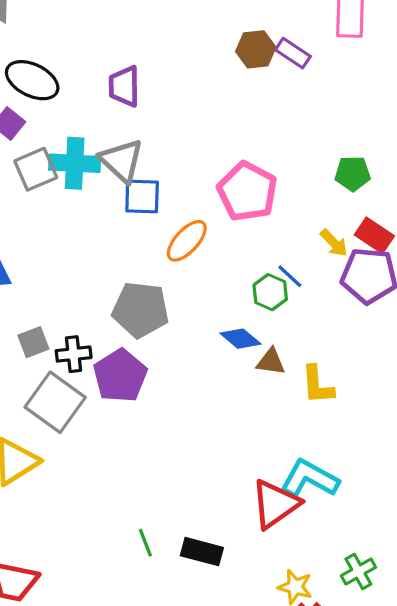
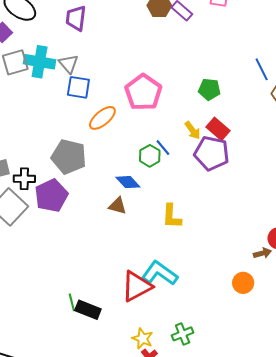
gray triangle: (122, 161) -> (69, 64), size x0.7
brown triangle: (271, 362) -> (118, 206), moved
green line: (145, 543) -> (72, 302), moved

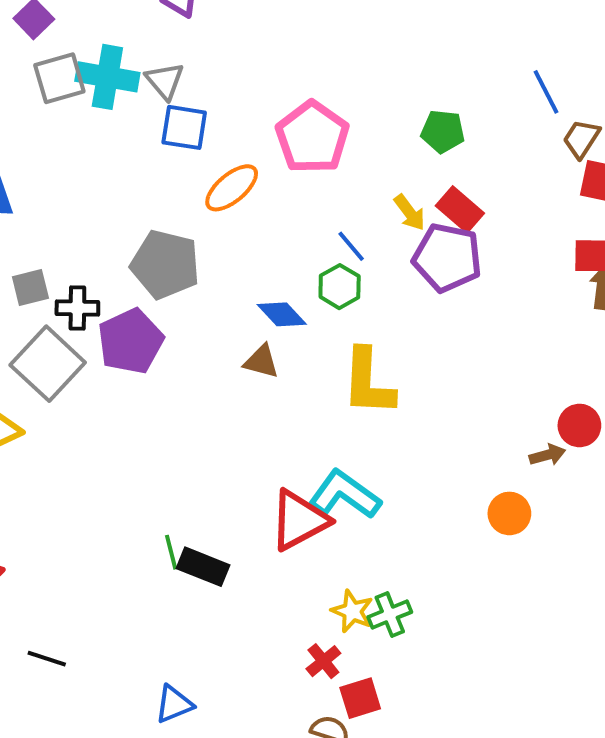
green hexagon: (150, 156) -> (340, 287), moved
yellow L-shape: (172, 216) -> (368, 382), size x1.4
yellow star: (143, 339) -> (352, 611), moved

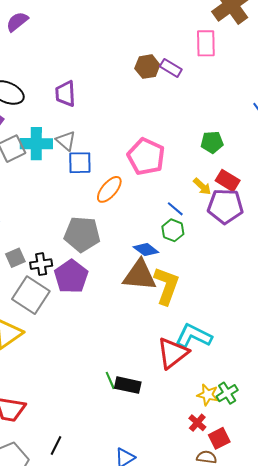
brown triangle: (261, 361) -> (140, 275), size x1.8
yellow L-shape: (368, 382) -> (166, 286), moved, turned -153
black line: (47, 659) -> (56, 446), turned -72

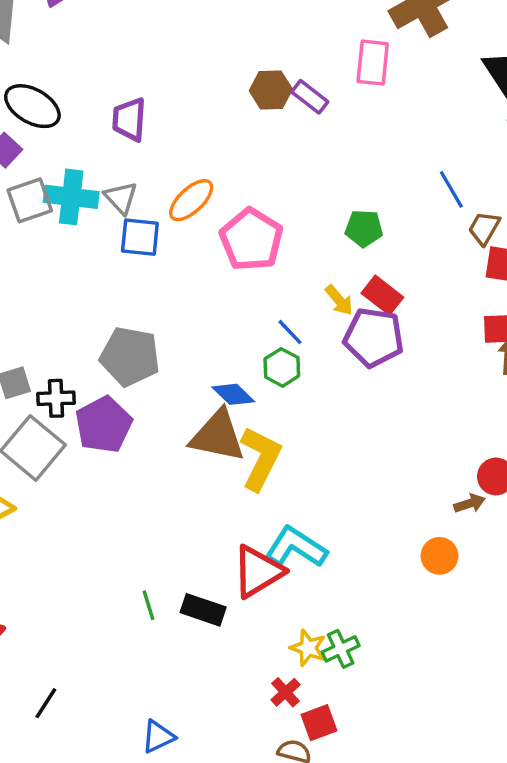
orange ellipse: (109, 189) -> (191, 200), moved
black rectangle: (128, 385) -> (203, 610), moved

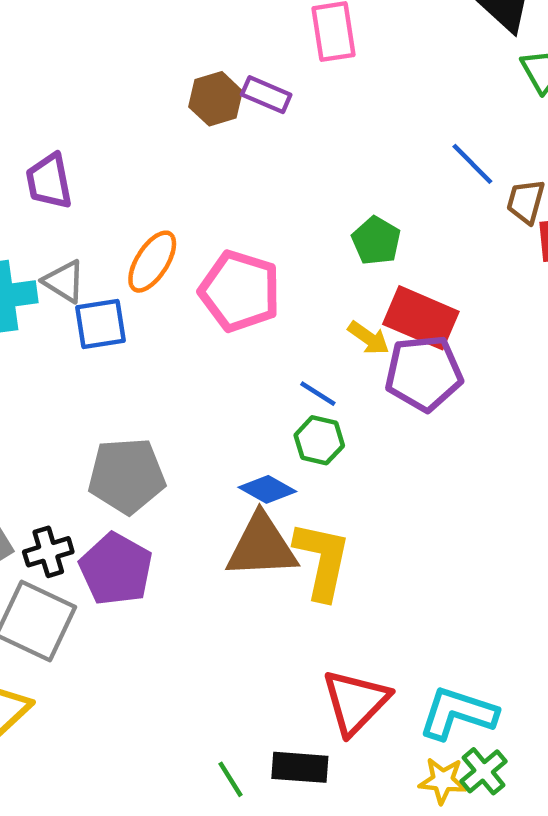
green pentagon: (364, 228) -> (376, 241), turned -30
red rectangle: (382, 295) -> (421, 318), size x1.4
cyan L-shape: (296, 547) -> (458, 713), moved

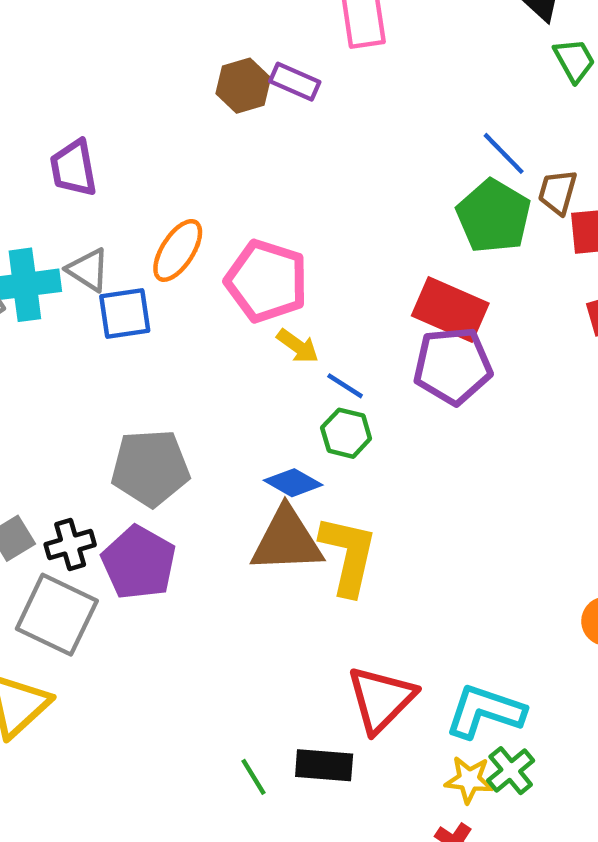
green pentagon: (376, 241) -> (494, 216), moved, size x1.5
yellow arrow: (369, 338) -> (298, 346), moved

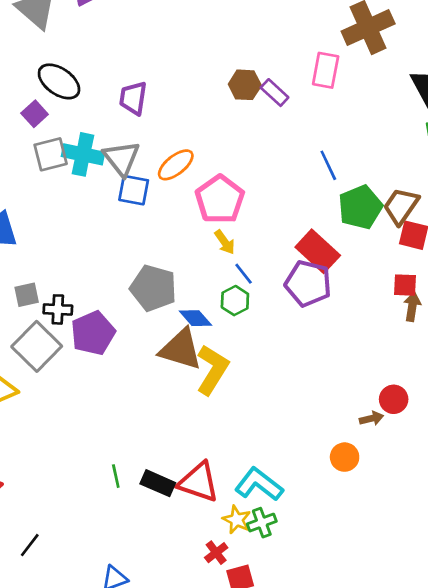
blue line: (504, 153) -> (328, 165), moved
brown trapezoid: (558, 192) -> (401, 206), size x1.4
gray triangle: (88, 270) -> (121, 158), size x1.4
gray pentagon: (150, 468) -> (153, 288), moved
red triangle: (381, 699) -> (199, 482), moved, turned 45

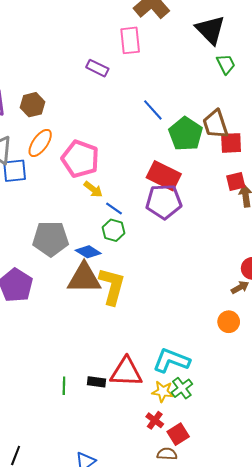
brown hexagon: (245, 85) -> (32, 105), moved
brown trapezoid: (401, 206) -> (215, 124), turned -36
green line: (116, 476) -> (64, 386), turned 30
black rectangle: (158, 483) -> (97, 382), size x0.7

